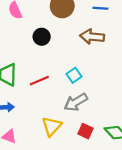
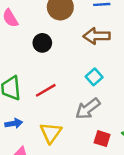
cyan square: (74, 75) -> (94, 77), moved
yellow triangle: (52, 126) -> (51, 133), moved

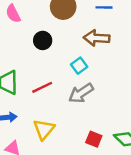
cyan square: (94, 77) -> (79, 66), moved
gray arrow: (88, 109) -> (81, 93), moved

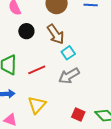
brown arrow: (97, 38) -> (56, 34), moved, turned -130
black circle: (43, 40) -> (26, 31), moved

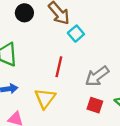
red line: (37, 70) -> (59, 67), moved, turned -48
gray arrow: (69, 76) -> (97, 76), moved

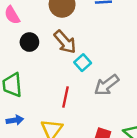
gray arrow: (97, 76) -> (107, 85), moved

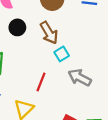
gray arrow: (107, 85) -> (80, 78), turned 55

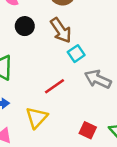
red line: (41, 82) -> (55, 86), turned 36

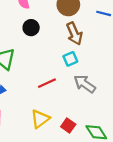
brown arrow: (61, 30) -> (74, 34), moved
yellow triangle: (37, 118) -> (40, 119), moved

